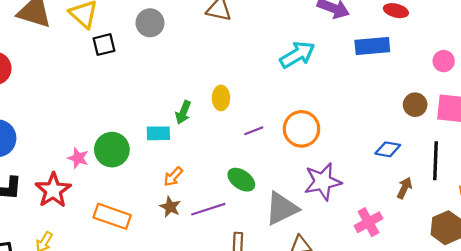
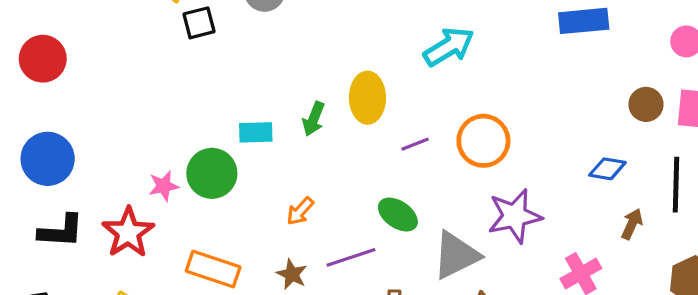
cyan arrow: (297, 55) -> (449, 47), moved
yellow ellipse: (221, 98) -> (367, 98), size x1.4
cyan rectangle: (158, 133) -> (256, 132), moved
pink star: (78, 158) -> (164, 186), turned -30
brown star: (170, 207) -> (292, 274), moved

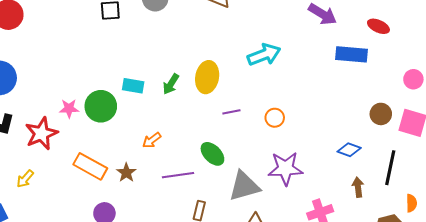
orange circle: (483, 141) -> (275, 118), size x0.6
brown arrow: (632, 224) -> (358, 187), turned -42
brown star: (292, 274) -> (126, 173), moved

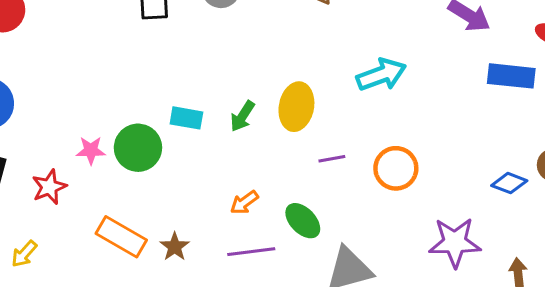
orange circle: (275, 118) -> (396, 168), size x1.5
red star: (41, 133) -> (49, 187), size x0.7
orange arrow: (152, 140) -> (244, 203), moved
blue diamond: (349, 150) -> (509, 183), moved
purple star: (285, 168) -> (455, 242), moved

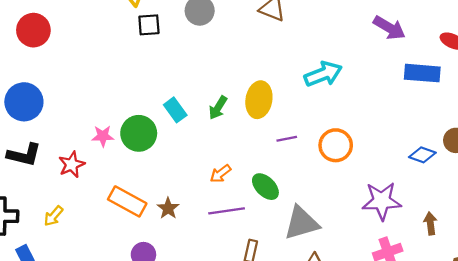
cyan rectangle: (186, 118) -> (175, 110), turned 45

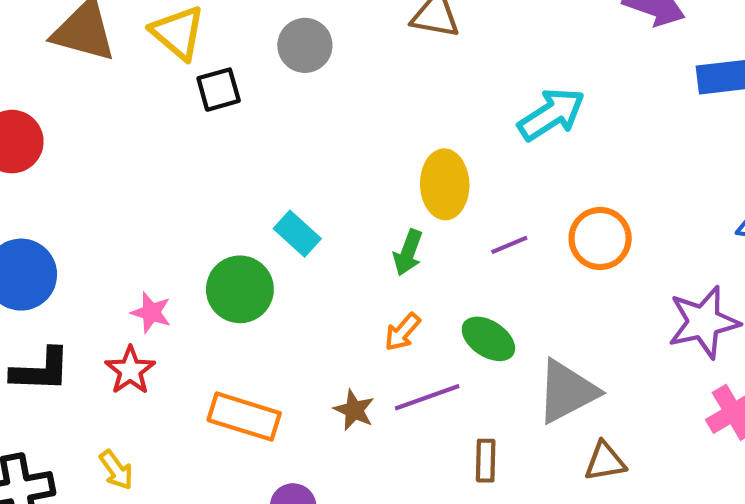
green arrow: (218, 108) -> (408, 253), moved
pink star: (103, 136) -> (151, 313), moved, turned 30
brown star: (168, 208) -> (354, 410), moved
yellow arrow: (53, 216) -> (116, 470), turned -65

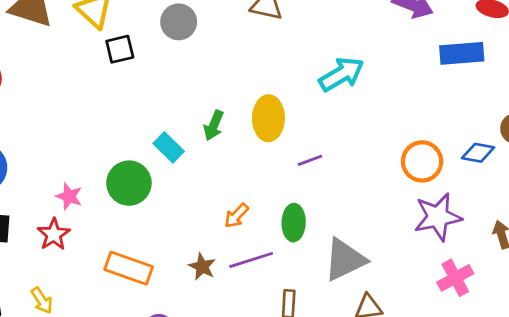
orange circle: (600, 238) -> (422, 161), moved
green arrow: (408, 253) -> (214, 125), moved
green ellipse: (488, 339) -> (294, 223), turned 56

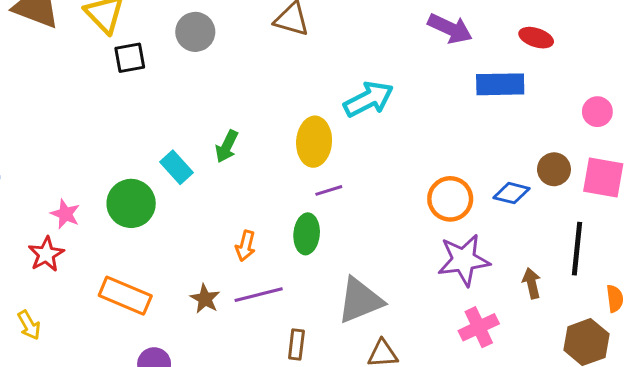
yellow ellipse: (268, 118) -> (314, 142), moved
orange arrow: (236, 216) -> (245, 246), turned -32
green ellipse: (294, 223) -> (307, 234), moved

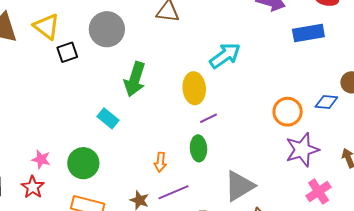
gray circle: (195, 32) -> (107, 29), size x1.4
green arrow: (227, 146) -> (135, 79), moved, size x1.6
green circle: (131, 203) -> (83, 163), moved

